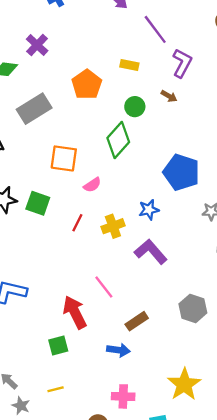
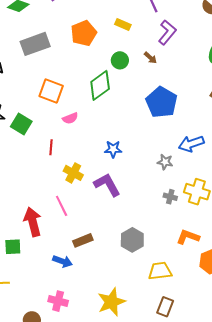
blue pentagon: (181, 172) -> (162, 102), moved
red line: (77, 223) -> (51, 147), turned -35
yellow cross: (113, 226) -> (73, 173), moved, turned 36

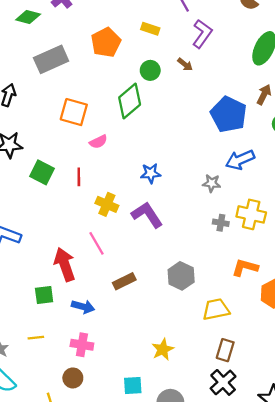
blue pentagon: (162, 102) -> (229, 114), moved
green square: (21, 124) -> (42, 172), moved
blue arrow: (63, 261) -> (83, 307), moved
pink cross: (58, 301) -> (82, 345), moved
yellow star: (111, 302) -> (163, 349), size x0.7

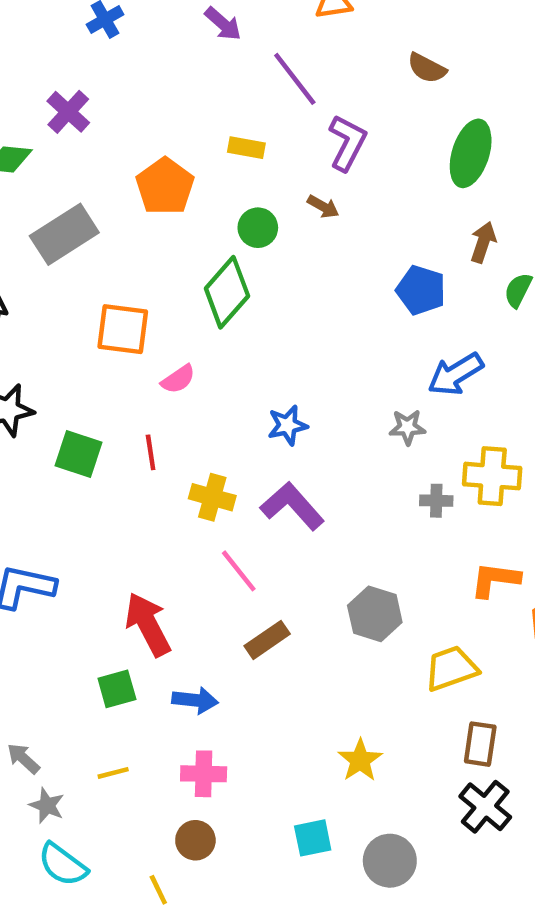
blue pentagon: (229, 114) -> (421, 290), size x0.7
pink line: (96, 243) -> (239, 571), moved

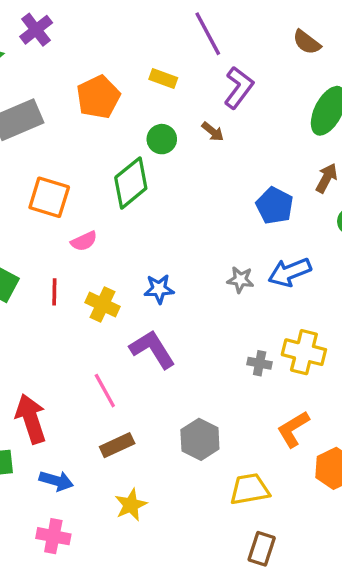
gray star: (407, 427) -> (240, 280), moved
yellow cross: (212, 497) -> (103, 305), moved
orange L-shape: (495, 580) -> (293, 429), turned -48
yellow star: (360, 760) -> (131, 505), moved

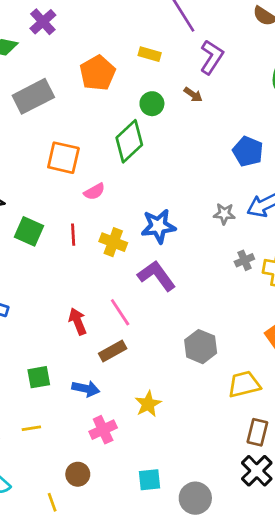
blue star: (159, 289) -> (158, 226), size x1.4
gray cross: (260, 363) -> (244, 260), moved, turned -30
red arrow: (31, 419) -> (78, 321), moved, size x0.7
brown rectangle: (117, 445) -> (113, 351), moved
pink cross: (53, 536) -> (103, 430), moved, turned -32

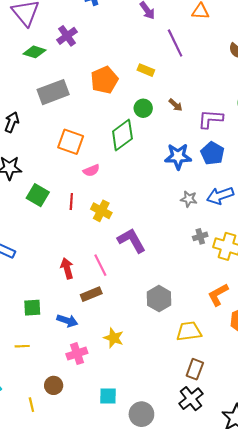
purple L-shape: (212, 57) -> (210, 119), moved, turned -125
blue star: (158, 226) -> (178, 156), moved
yellow star: (148, 404) -> (114, 338), turned -30

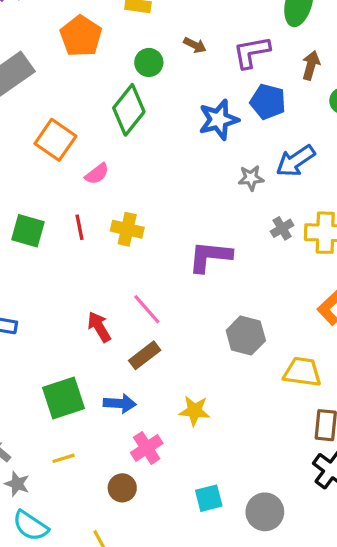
orange square: (71, 142) -> (55, 140), turned 30
purple L-shape: (132, 240) -> (210, 256), moved, turned -40
green square: (32, 308) -> (63, 398), size x1.5
yellow trapezoid: (189, 331) -> (302, 372), turned 30
brown circle: (54, 385) -> (122, 488), moved

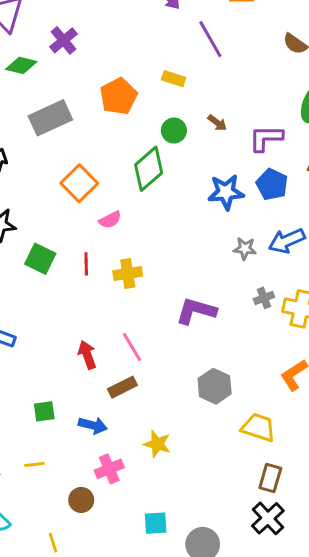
yellow cross: (127, 229) -> (128, 273), turned -32
green square: (63, 398) -> (44, 411), size x0.6

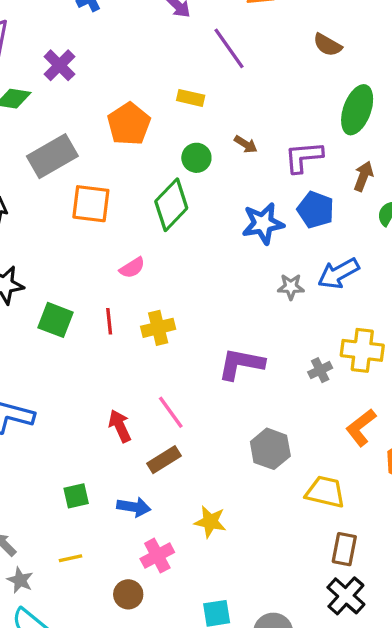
orange square: (79, 183) -> (91, 204), moved, turned -33
gray cross: (264, 298) -> (320, 370), moved

